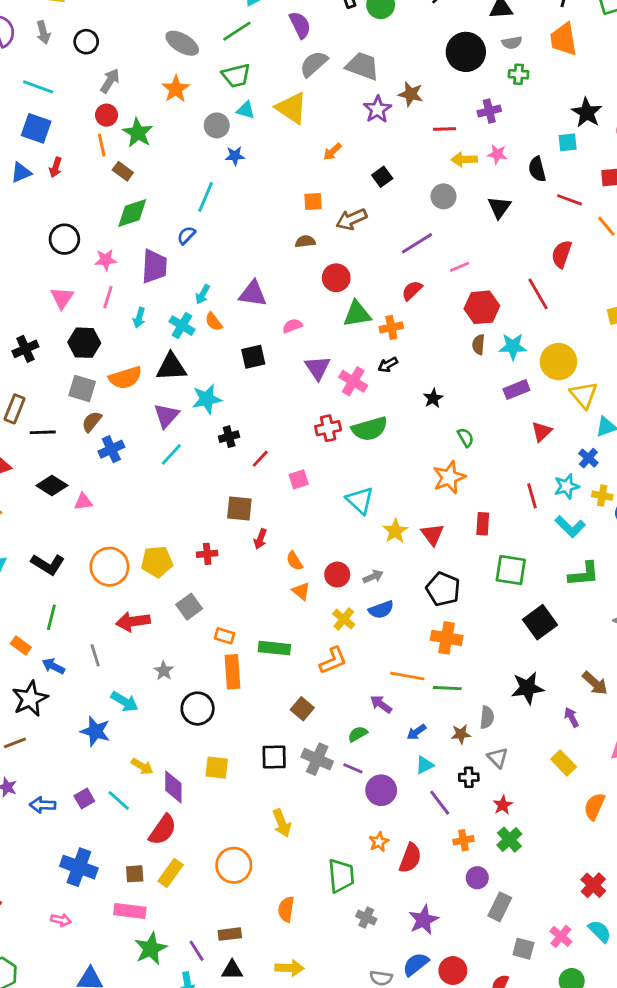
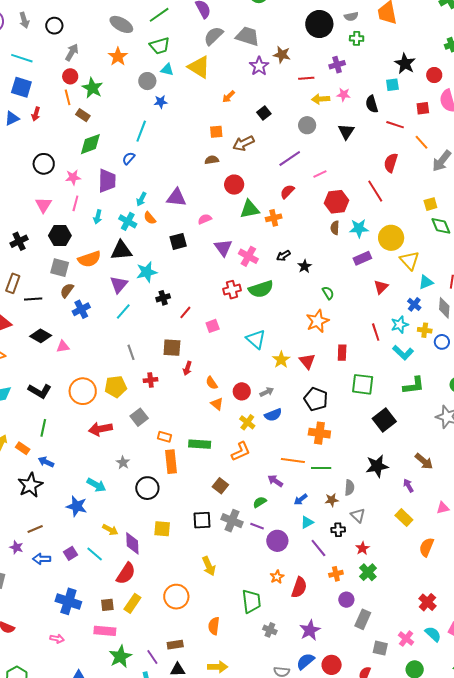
black arrow: (388, 365) -> (283, 256), moved
gray line: (95, 655) -> (131, 352), moved
brown line: (15, 743) -> (35, 529), moved

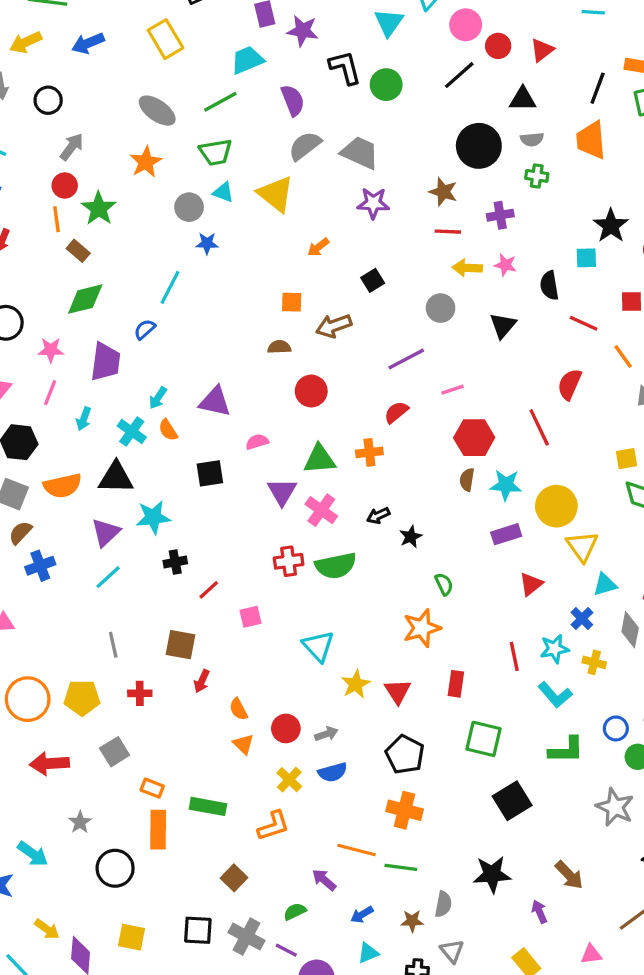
brown star: (282, 55) -> (443, 192), moved
purple star: (259, 66) -> (373, 203), turned 30
green triangle: (250, 209) -> (320, 459), moved
blue circle: (442, 342) -> (616, 728), moved

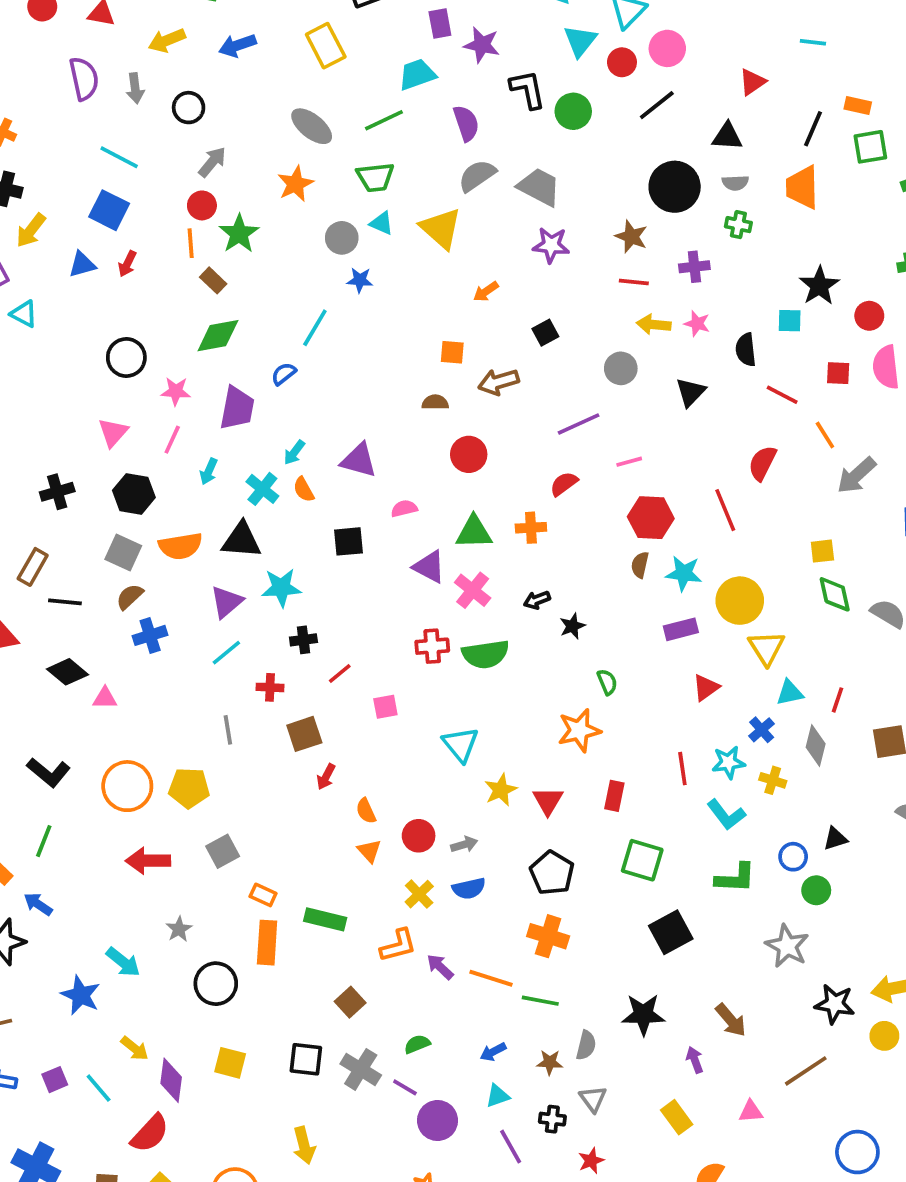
red circle: (498, 46) -> (622, 62), moved
purple triangle: (282, 492) -> (429, 567), turned -36
brown square: (181, 645) -> (304, 734), turned -32
red cross: (140, 693) -> (270, 687), moved
purple arrow: (324, 880) -> (440, 967), moved

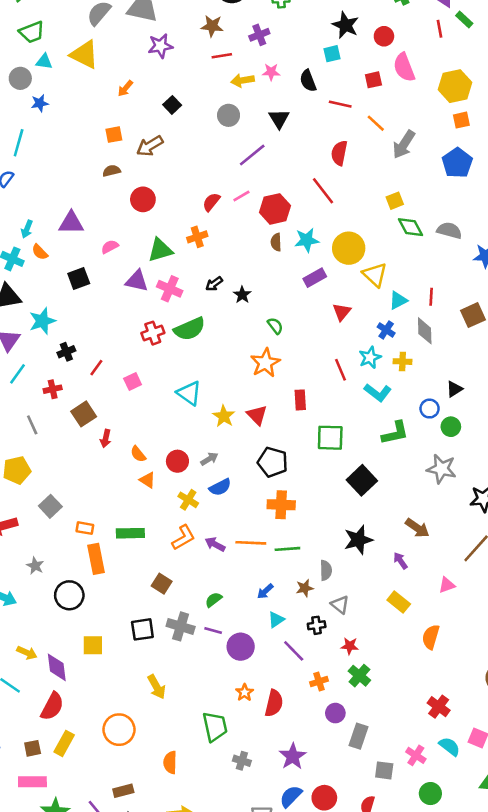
purple line: (579, 424) -> (252, 155), moved
pink line: (629, 462) -> (241, 196), moved
red star: (591, 1161) -> (350, 646), turned -30

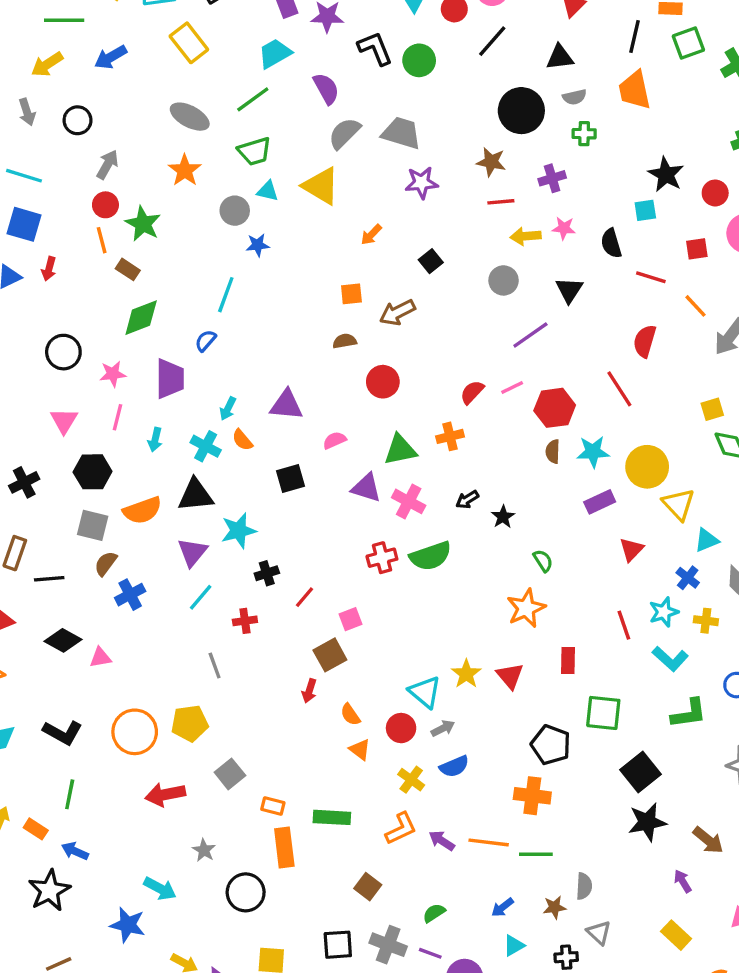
cyan triangle: (189, 393) -> (425, 692), moved
brown square: (84, 414) -> (330, 655), moved
black pentagon: (273, 462) -> (551, 745), moved
black star: (358, 540) -> (647, 822), moved

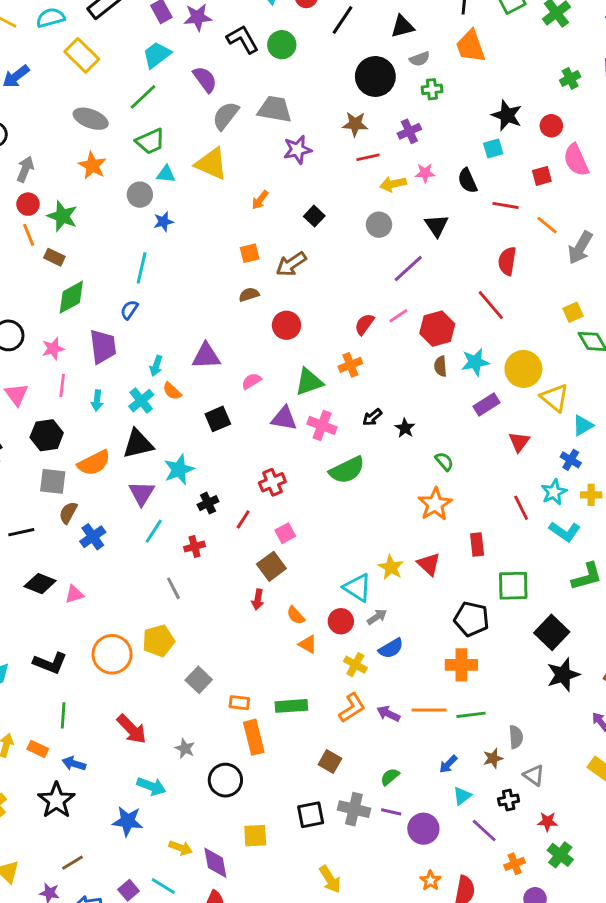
cyan cross: (206, 446) -> (141, 401), turned 30
red cross: (382, 558) -> (272, 482), moved
red arrow: (165, 794) -> (132, 729), moved, turned -116

